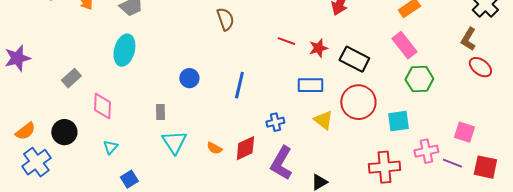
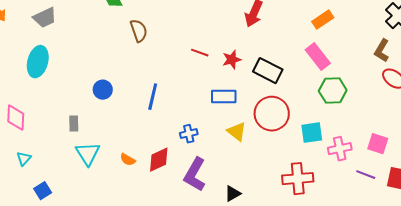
pink cross: (426, 151) -> (340, 149), moved

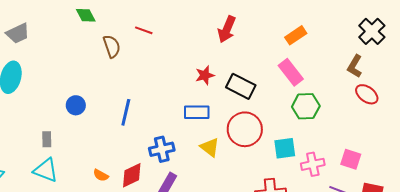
red line: (200, 53) -> (144, 30), moved
blue cross: (189, 134) -> (162, 149), size x1.4
cyan triangle: (88, 154) -> (46, 170), moved, turned -36

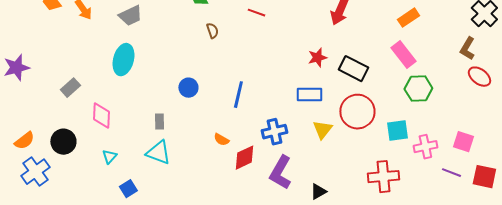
brown semicircle: (112, 46) -> (212, 31), moved, size x0.7
yellow triangle: (210, 147) -> (322, 130), turned 30
orange semicircle: (101, 175) -> (221, 140), moved

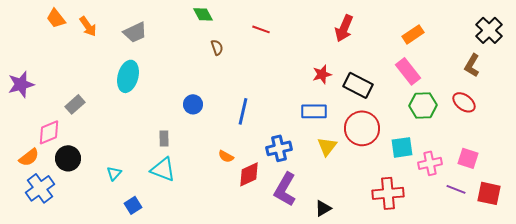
red ellipse: (479, 77) -> (464, 102), moved
pink diamond: (101, 116) -> (49, 132), moved, turned 64

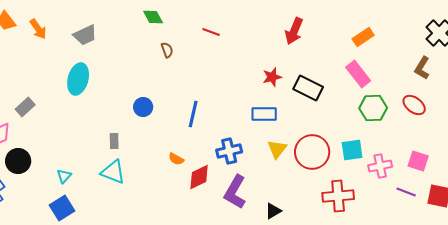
red circle: (362, 128) -> (312, 152), moved
blue square: (133, 205) -> (62, 208), moved, size x1.4

